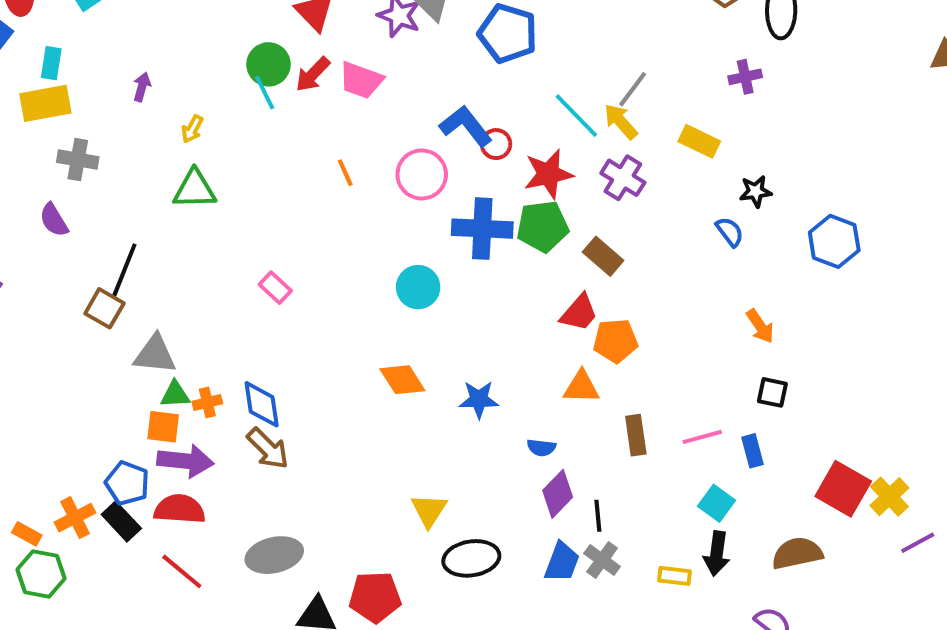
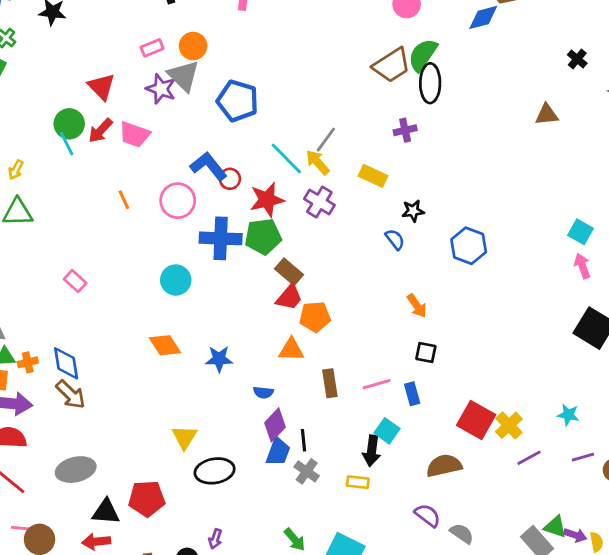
brown rectangle: (603, 256) -> (289, 272), moved
black arrow: (717, 554) -> (372, 451), moved
blue trapezoid: (562, 562) -> (278, 452), moved

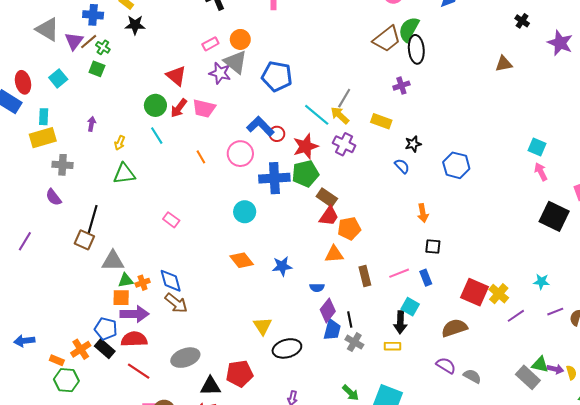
cyan line: (67, 144) -> (157, 136), moved
orange arrow: (417, 306) -> (423, 213), turned 30

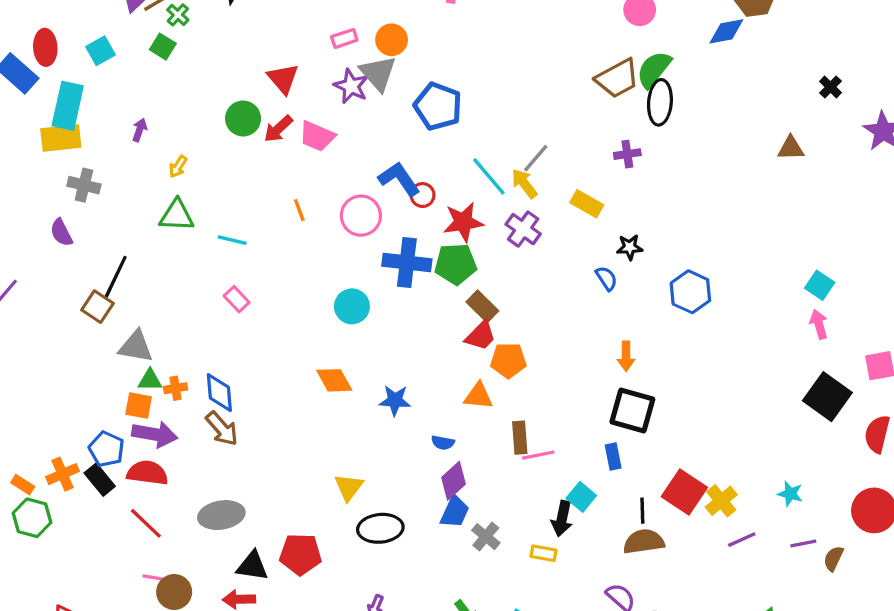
cyan rectangle: (44, 117) -> (68, 106), size x1.8
cyan line: (157, 136) -> (232, 240), moved, turned -54
black square: (433, 246) -> (632, 410), size x1.8
pink line: (399, 273) -> (538, 455), moved
black line: (350, 320) -> (642, 511), moved

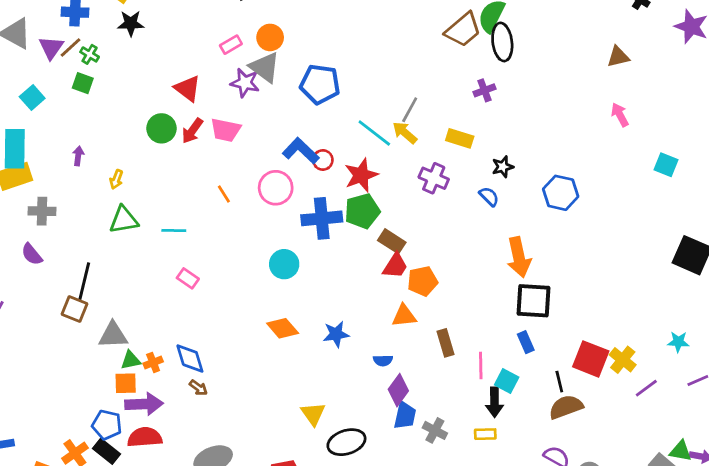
purple cross: (523, 229) -> (434, 178), moved
pink arrow: (819, 324) -> (620, 115), moved
orange arrow: (626, 356) -> (519, 257), size x1.6
brown arrow: (222, 429) -> (198, 388), size x0.6
pink line: (538, 455) -> (481, 365), moved, turned -68

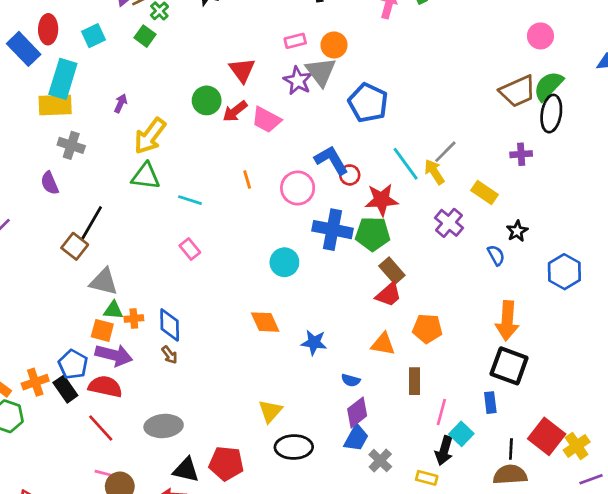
black star: (503, 167) -> (517, 231), turned -30
yellow arrow: (116, 179) -> (150, 136), size x2.0
orange pentagon: (423, 281) -> (427, 329), moved

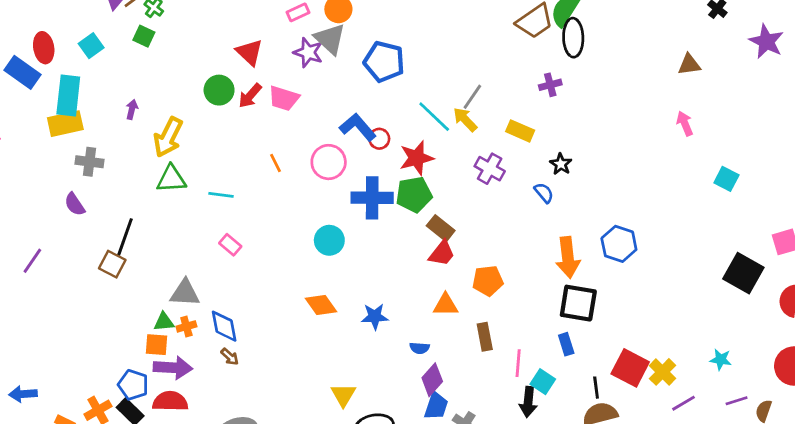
blue hexagon: (564, 272) -> (619, 244), moved
gray triangle: (104, 282) -> (185, 293), moved

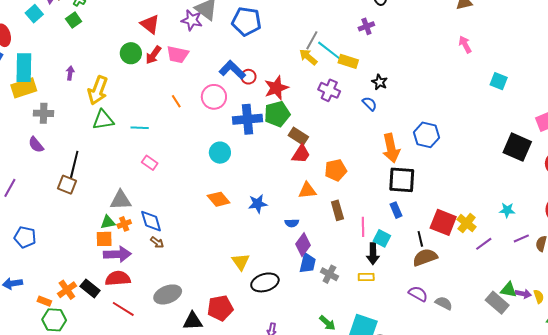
green square: (144, 36) -> (74, 20), turned 35
cyan square: (91, 46) -> (34, 14), moved
cyan line: (434, 117) -> (330, 51), moved
blue pentagon: (133, 385) -> (25, 237), moved

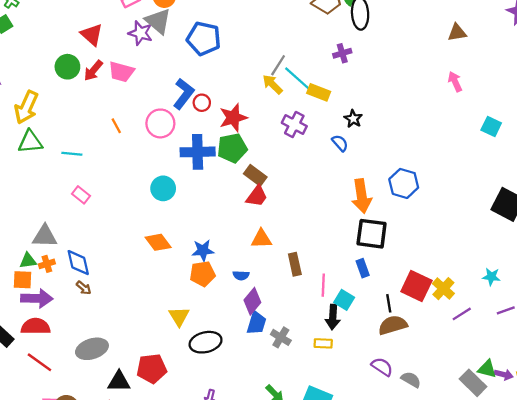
blue L-shape: (232, 70) -> (184, 94), turned 80
orange pentagon: (336, 170) -> (202, 274), moved

